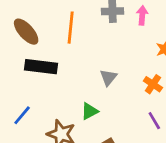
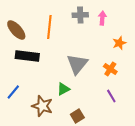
gray triangle: (108, 77) -> (77, 64), size x1.6

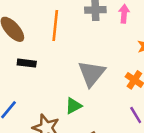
black rectangle: (27, 56) -> (27, 63), size x0.6

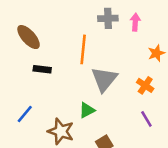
orange line: (55, 25) -> (83, 49), moved

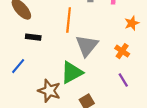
green triangle: (87, 110) -> (72, 72), size x1.6
blue line: (25, 114) -> (18, 66), moved

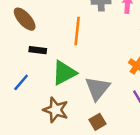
gray triangle: (87, 46) -> (97, 88), moved
green triangle: (72, 72) -> (64, 73), moved

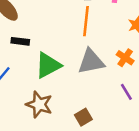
orange line: (77, 31) -> (86, 21), moved
gray triangle: (97, 88) -> (91, 62), moved, turned 40

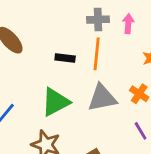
black rectangle: (20, 41) -> (65, 58), moved

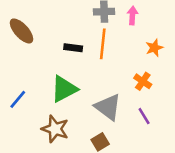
gray triangle: (102, 98) -> (108, 107), moved, turned 48

